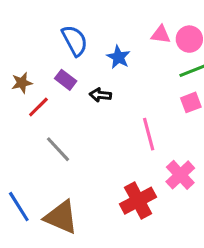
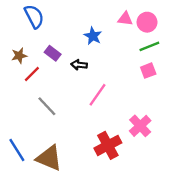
blue semicircle: (75, 41) -> (34, 16), moved
pink line: (149, 134) -> (97, 95), moved, turned 50

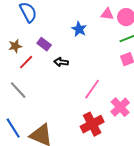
black arrow: (79, 65) -> (61, 62), moved
pink line: (97, 95) -> (92, 89), moved
gray line: (47, 106) -> (18, 90), moved

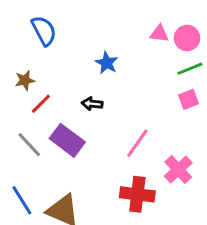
blue star: (79, 29) -> (107, 63), moved
purple rectangle: (44, 44) -> (67, 140), moved, size x1.6
red cross: (92, 124) -> (137, 194), turned 35

